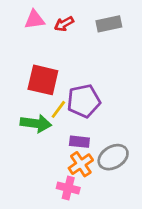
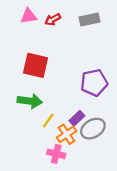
purple pentagon: (84, 101) -> (94, 83), moved
yellow line: (58, 109) -> (48, 121), moved
purple rectangle: (79, 142) -> (77, 118), moved, turned -49

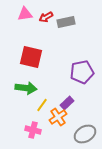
gray rectangle: (90, 19) -> (66, 22), moved
gray ellipse: (93, 129) -> (85, 134), moved
pink cross: (56, 154) -> (33, 130), moved

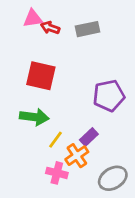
red arrow: (46, 17) -> (50, 28), moved, turned 48
pink cross: (33, 130) -> (57, 173), moved

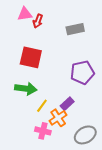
red arrow: (50, 28) -> (38, 21), turned -88
gray rectangle: (87, 29) -> (75, 29), moved

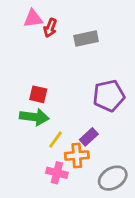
gray rectangle: (75, 29) -> (86, 39), moved
red square: (31, 57) -> (38, 94), moved, size x0.6
orange cross: (58, 118) -> (77, 156), turned 30

